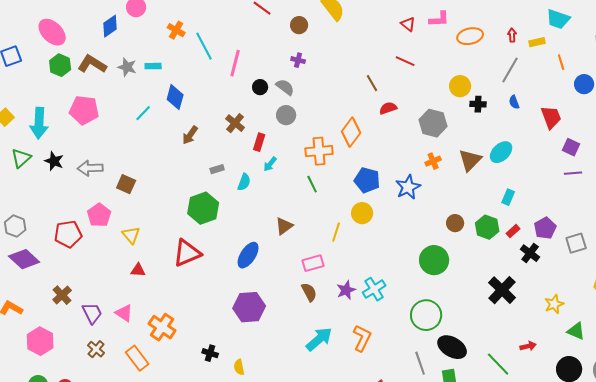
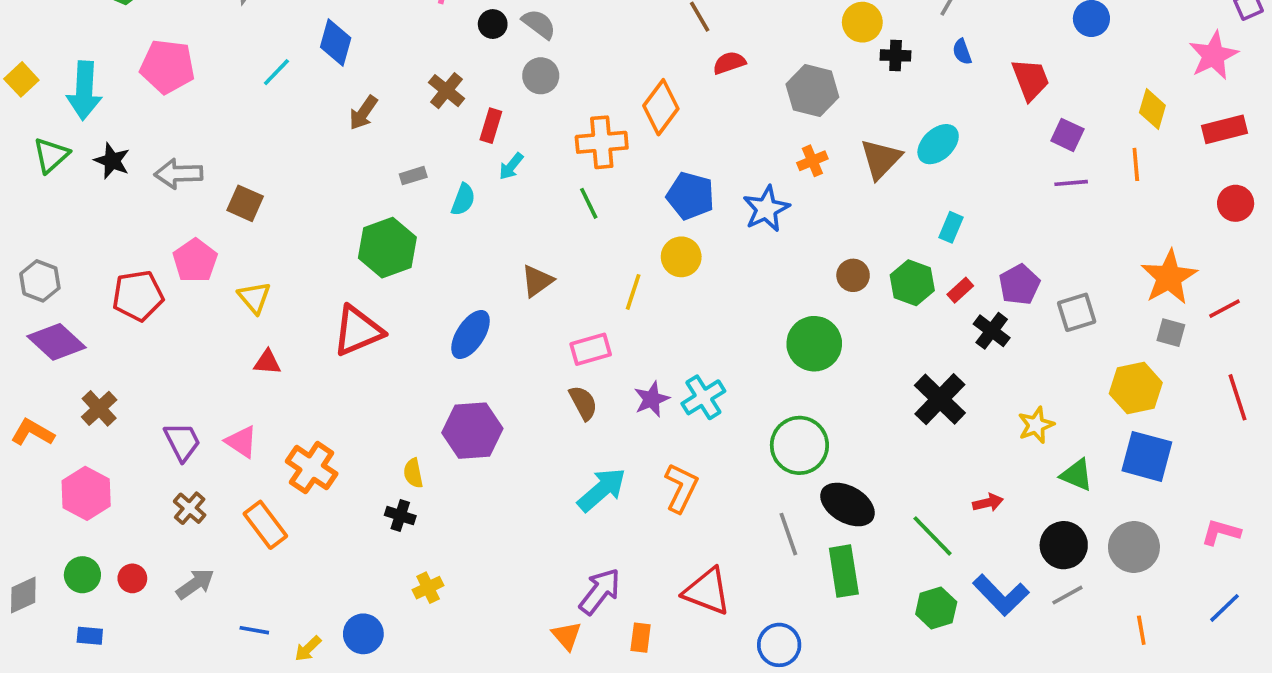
brown cross: (62, 295) -> (99, 408), moved
yellow semicircle: (239, 367) -> (413, 473), moved

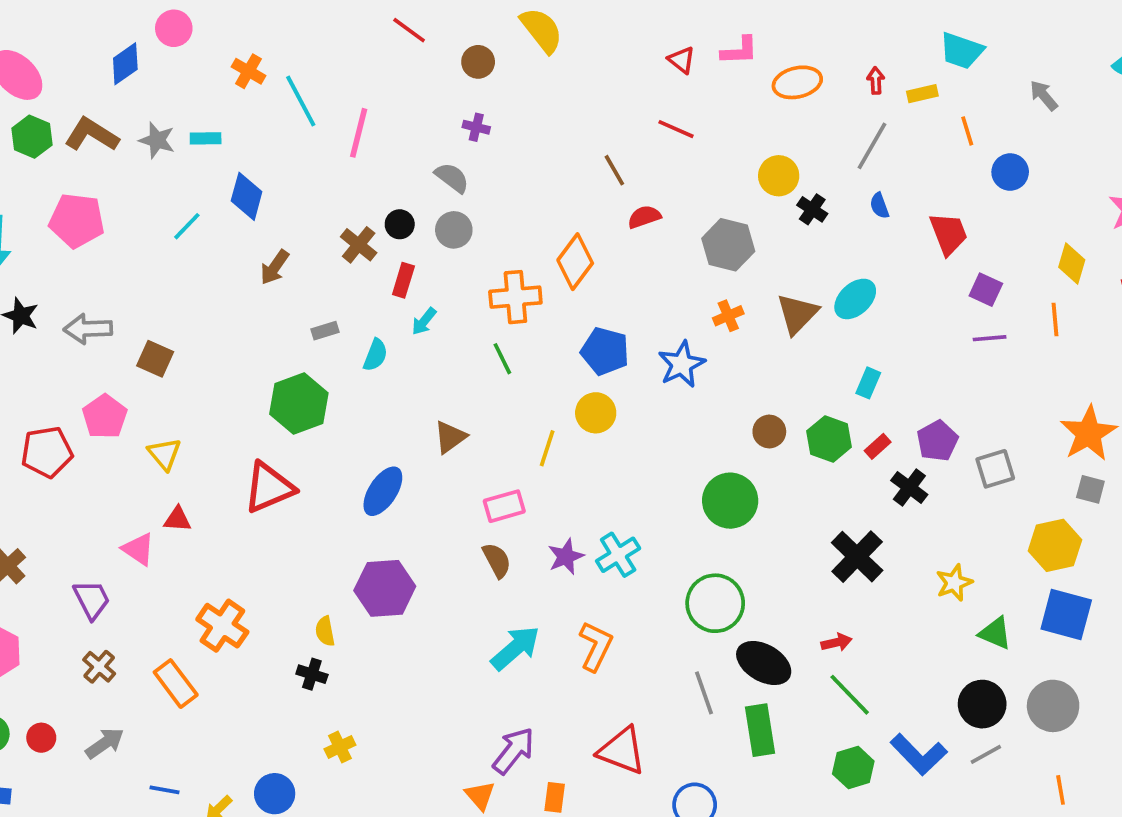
black circle: (493, 24) -> (400, 224), moved
black cross: (896, 55) -> (812, 209), turned 32
pink triangle: (241, 442) -> (138, 549), moved
red arrow: (988, 503) -> (837, 642), moved

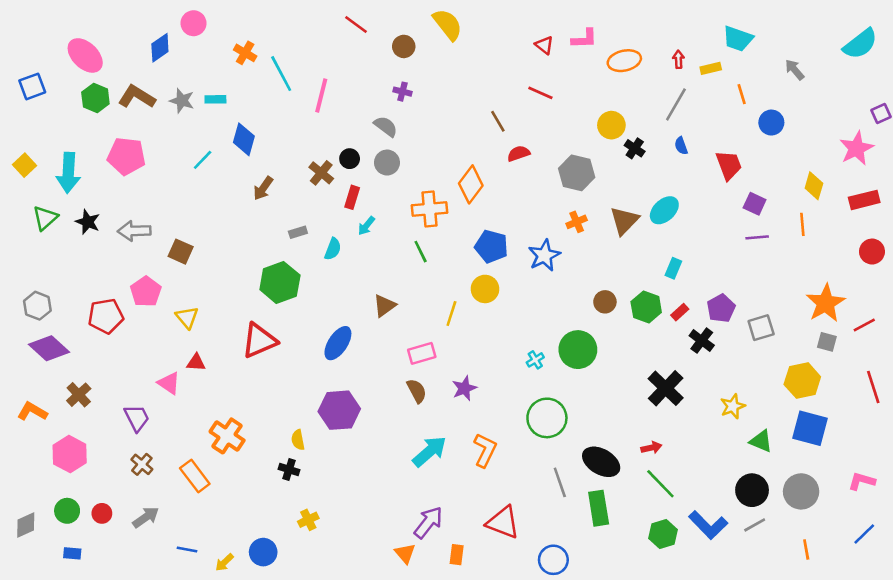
cyan cross: (618, 555) -> (535, 360), moved, size x0.6
green circle: (715, 603) -> (547, 418), moved

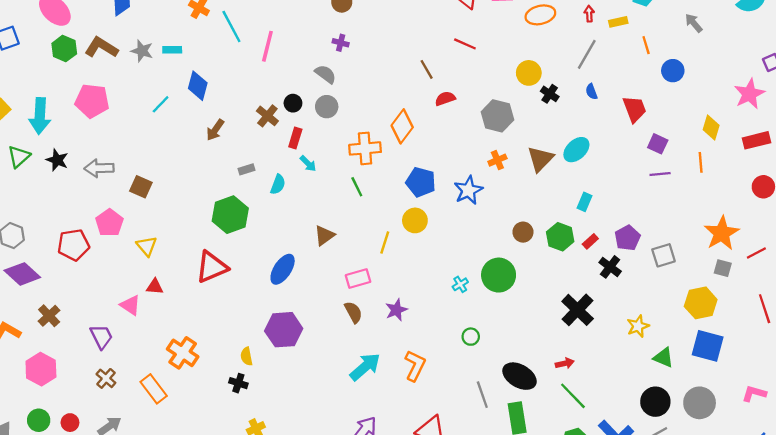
cyan arrow: (366, 226) -> (308, 164), turned -84
green circle: (547, 418) -> (471, 337), size x0.5

